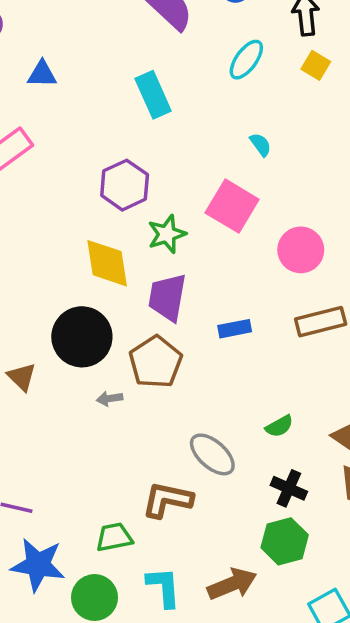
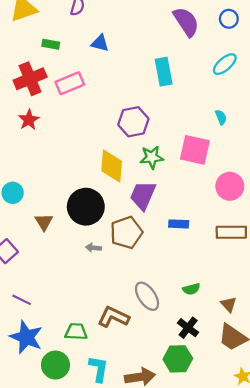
pink square: (232, 206) -> (195, 150), turned -32

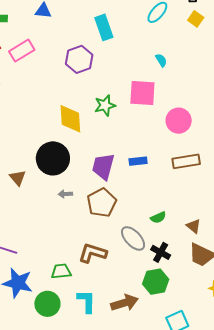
purple hexagon: (133, 122) -> (79, 59), moved
purple trapezoid: (143, 195) -> (103, 167), moved
brown pentagon: (126, 233) -> (102, 203), moved
gray ellipse: (147, 296) -> (133, 238), moved

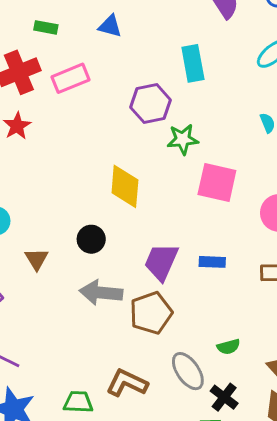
pink square: (142, 93) -> (217, 182), moved
green star: (105, 105) -> (183, 139), moved
black circle: (53, 158) -> (91, 239), size x0.6
gray arrow: (65, 194) -> (101, 293), size x2.0

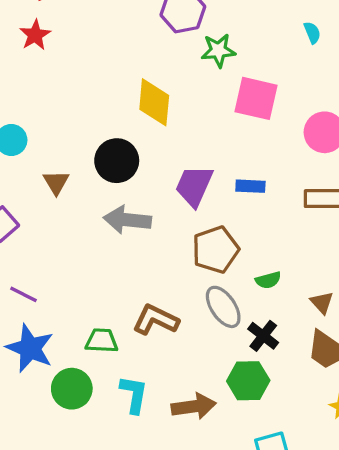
black circle: (91, 239) -> (117, 161), size x1.4
brown pentagon: (151, 313) -> (216, 250), moved

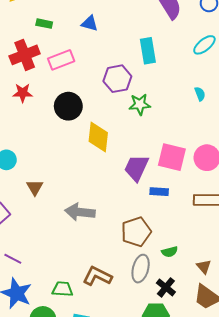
red star: (35, 35) -> (23, 93), turned 30
pink square: (256, 98) -> (172, 157), moved
black circle: (117, 161) -> (68, 106), moved
purple trapezoid: (194, 186) -> (136, 168), moved
gray ellipse: (223, 307) -> (141, 269), turned 48

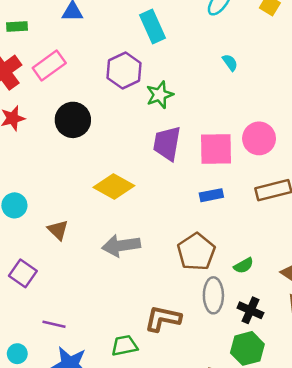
yellow diamond: (98, 137) -> (114, 187), moved, turned -52
purple trapezoid: (136, 168) -> (167, 143), moved

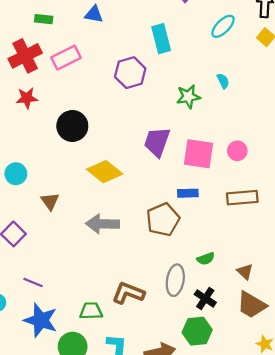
green star: (160, 95) -> (188, 97), moved
black circle: (73, 120) -> (72, 126), moved
pink circle: (259, 138) -> (237, 151), size x0.7
brown pentagon: (196, 252) -> (163, 219), moved

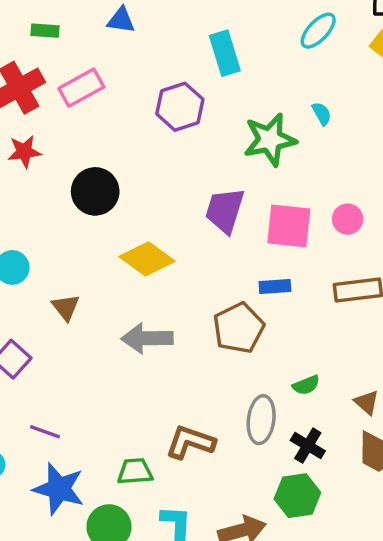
green star: (188, 97) -> (270, 140), size x1.4

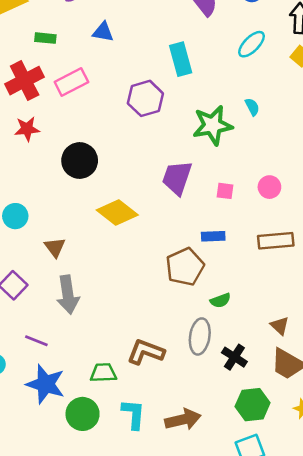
pink square: (289, 226) -> (225, 191), size x0.5
gray arrow: (147, 338) -> (68, 295), moved, turned -99
green semicircle: (306, 385) -> (220, 300), moved
green hexagon: (297, 496) -> (253, 405), moved

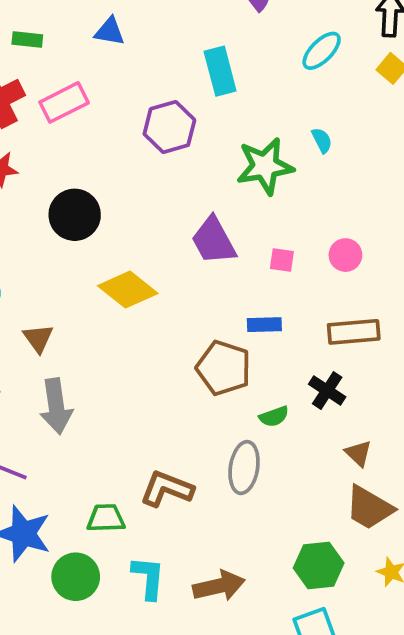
purple trapezoid: (177, 178) -> (214, 241), turned -48
brown pentagon: (185, 267) -> (224, 368), turned -30
black cross: (234, 357) -> (327, 391), moved

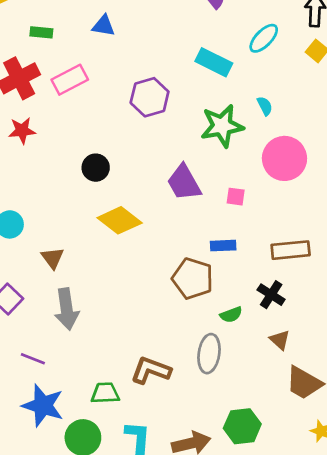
cyan rectangle: (220, 71) -> (214, 62), moved, turned -48
black circle: (75, 215) -> (96, 168), moved, size x0.7
pink circle: (345, 255) -> (284, 158), moved, size x1.8
brown triangle: (358, 453) -> (280, 340), moved
green hexagon: (319, 566) -> (242, 426), moved

